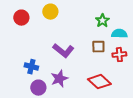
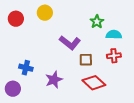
brown square: (98, 47) -> (86, 60), moved
purple L-shape: (63, 51) -> (70, 43), moved
purple circle: (38, 88) -> (13, 89), moved

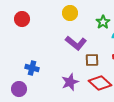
yellow circle: (45, 13) -> (70, 13), moved
purple star: (54, 80) -> (70, 82), moved

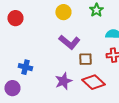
green star: (103, 22) -> (96, 10), moved

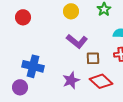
blue cross: (25, 67) -> (33, 66), size x1.5

